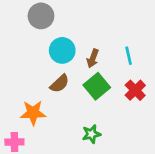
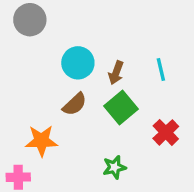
gray circle: (41, 16) -> (30, 20), moved
red cross: (135, 90) -> (166, 132), moved

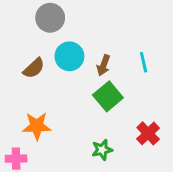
gray circle: (30, 20) -> (50, 18), moved
brown semicircle: (75, 104) -> (34, 68), moved
red cross: (166, 132) -> (148, 133), moved

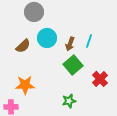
cyan line: (144, 62) -> (89, 41), moved, turned 32
red cross: (148, 133) -> (100, 79), moved

